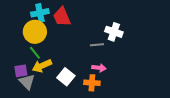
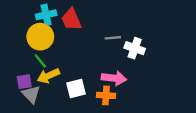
white cross: (114, 32) -> (135, 48), moved
gray line: (97, 45) -> (113, 38), moved
pink arrow: (99, 68) -> (114, 78), size x1.5
white square: (66, 77) -> (76, 88), turned 36

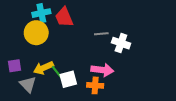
green line: (40, 61) -> (57, 72), moved
purple square: (24, 82) -> (14, 66), moved

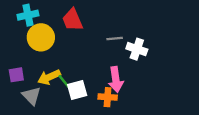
cyan cross: (41, 13) -> (28, 15), moved
pink arrow: (102, 70) -> (116, 79), turned 75

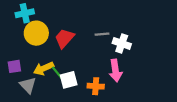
red trapezoid: (72, 20) -> (64, 38), moved, turned 65
pink arrow: (116, 79) -> (115, 71), moved

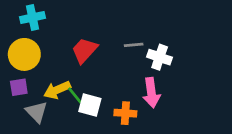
yellow circle: (36, 33) -> (24, 54), moved
white square: (69, 80) -> (90, 105), turned 30

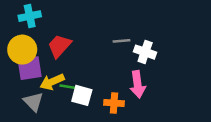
red trapezoid: (84, 50) -> (59, 46), moved
purple square: (19, 87) -> (30, 68), moved, size x1.5
green line: (75, 95) -> (68, 87), turned -42

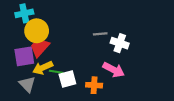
red trapezoid: (59, 46) -> (40, 47), moved
yellow circle: (22, 50) -> (37, 31), moved
pink arrow: (138, 84) -> (114, 70), turned -55
white square: (82, 95) -> (67, 79), turned -30

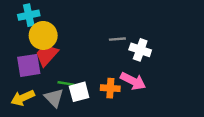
yellow arrow: (43, 68) -> (23, 98), moved
gray triangle: (27, 84) -> (54, 98), moved
orange cross: (94, 85) -> (110, 88), moved

